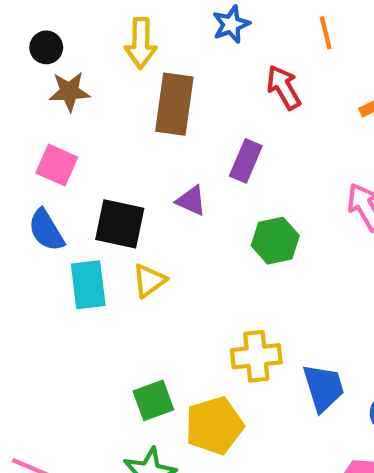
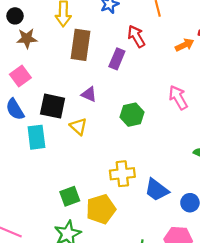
purple rectangle: (246, 161) -> (117, 59), moved
pink square: (57, 165) -> (20, 76), turned 30
yellow triangle: (149, 281) -> (78, 126), moved, turned -42
blue trapezoid: (324, 388) -> (157, 190), turned 144

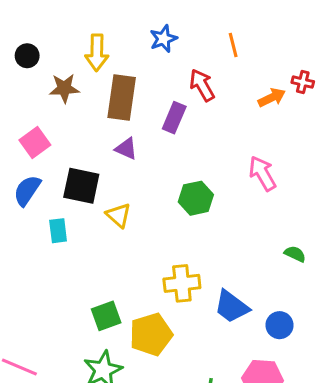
brown star: (27, 38) -> (64, 88), moved
purple triangle: (89, 94) -> (126, 149), moved
blue semicircle: (15, 109) -> (27, 190), turned 65
cyan rectangle: (36, 137) -> (58, 231), size x0.7

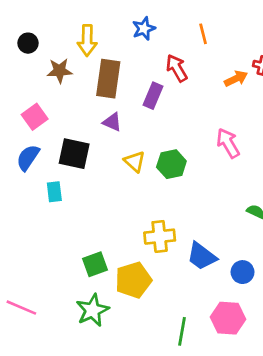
yellow triangle: (118, 215) -> (135, 162), moved

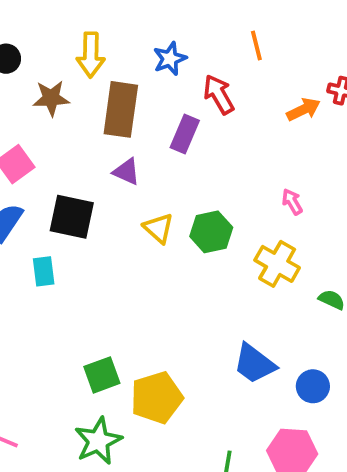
blue star: (144, 29) -> (170, 59), moved
pink arrow: (228, 143) -> (292, 202), size x0.6
yellow cross: (160, 237) -> (277, 264), moved, turned 36

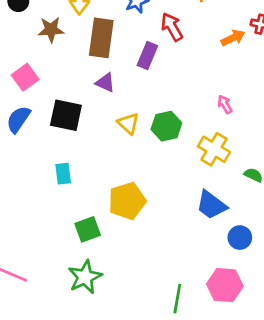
cyan rectangle: (44, 271) -> (63, 174), moved
blue trapezoid: (254, 364) -> (211, 205), moved
yellow pentagon: (157, 398) -> (127, 201), moved

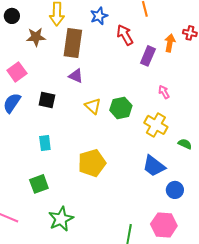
orange arrow: (233, 38) -> (170, 43), turned -54
purple rectangle: (147, 55) -> (148, 56), moved
black square: (66, 115) -> (47, 100), size x0.7
green square: (88, 229) -> (39, 184), moved

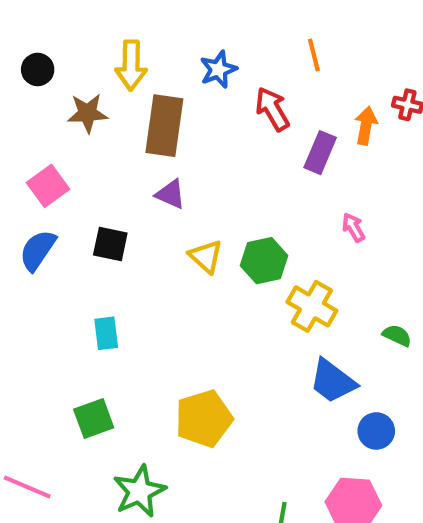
yellow cross: (156, 125) -> (312, 306), moved
yellow pentagon: (92, 163) -> (204, 419), moved

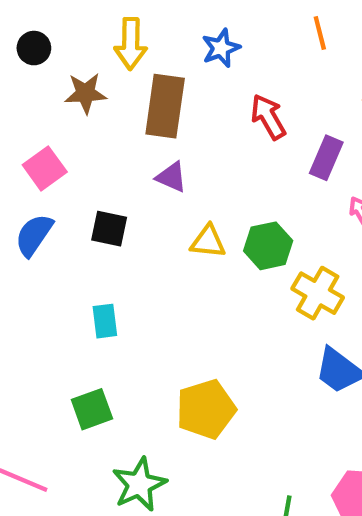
red arrow: (272, 109) -> (268, 117), moved
purple rectangle: (320, 153) -> (326, 158), moved
yellow triangle: (206, 256) -> (208, 242), turned -36

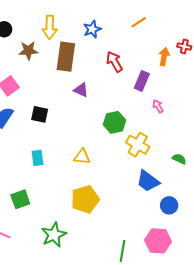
orange line: (320, 33) -> (139, 22), turned 70
purple triangle: (171, 177) -> (81, 90), moved
yellow triangle: (208, 242) -> (82, 157), moved
green square: (92, 409) -> (20, 199), moved

